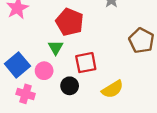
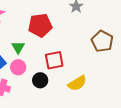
red pentagon: (70, 22) -> (40, 25), turned -30
green triangle: (56, 48) -> (18, 47), moved

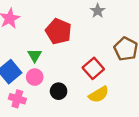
red pentagon: (40, 25) -> (59, 31), turned 30
red square: (54, 60) -> (93, 68), moved, turned -30

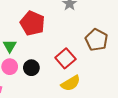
black circle: (59, 91) -> (31, 68), moved

